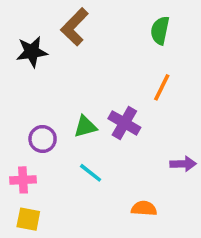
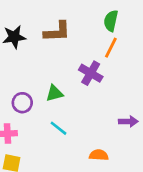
brown L-shape: (75, 27) -> (57, 32), moved, turned -136
orange line: (162, 87) -> (111, 48), moved
purple cross: (124, 123) -> (91, 73), moved

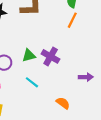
purple cross: (91, 73) -> (51, 56), moved
orange semicircle: (99, 155) -> (63, 103), turned 32

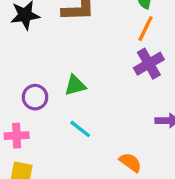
purple cross: (51, 56) -> (149, 64), moved, turned 30

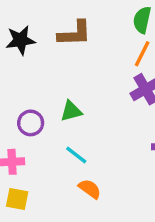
orange semicircle: (130, 162) -> (90, 189), moved

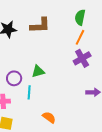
cyan line: (76, 155) -> (29, 92), moved, turned 56

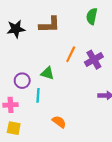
orange line: (80, 37) -> (71, 54), moved
green triangle: (38, 71) -> (47, 73), turned 32

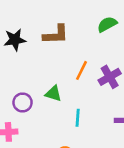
green semicircle: (92, 16) -> (107, 24), turned 49
cyan line: (38, 95) -> (78, 118), moved

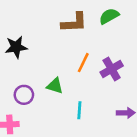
brown L-shape: (56, 35) -> (74, 23), moved
black star: (15, 40) -> (16, 47), moved

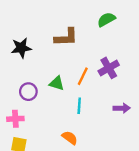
brown L-shape: (74, 23) -> (66, 37), moved
orange line: (83, 63) -> (83, 76), moved

